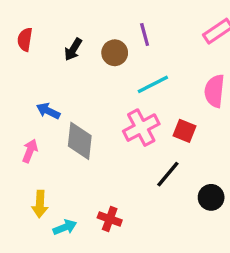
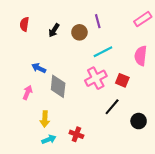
yellow arrow: (40, 204) -> (45, 119), moved

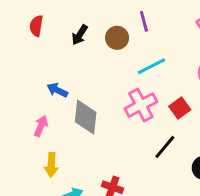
red square: (122, 80) -> (180, 108), turned 32
yellow arrow: (45, 119) -> (51, 165), moved

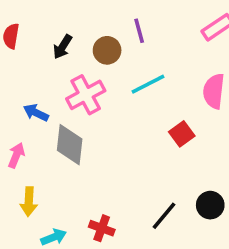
pink cross: (141, 105) -> (86, 95), moved
black line: (165, 147) -> (164, 216), moved

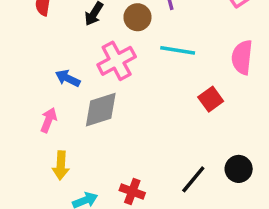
cyan line: (148, 84) -> (178, 50), turned 36
gray diamond: (70, 145) -> (101, 110), turned 66

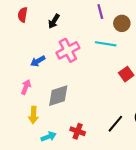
brown circle: (137, 17) -> (122, 23), moved
blue arrow: (68, 78) -> (38, 61), turned -56
gray diamond: (101, 110) -> (58, 96), moved

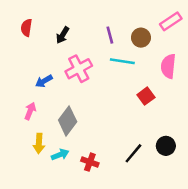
purple line: (100, 12) -> (110, 35), moved
gray diamond: (58, 96) -> (68, 121), turned -35
cyan arrow: (49, 137) -> (60, 155), moved

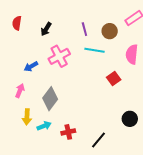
black line: (133, 153) -> (99, 140), moved
red cross: (90, 162) -> (68, 132), turned -32

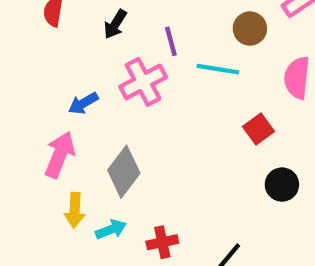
purple line: (84, 29) -> (171, 41), moved
pink arrow: (20, 91) -> (60, 155), size x1.5
black circle: (130, 119) -> (282, 185), moved

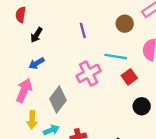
black arrow: (115, 24) -> (36, 35), moved
cyan line: (218, 69) -> (116, 56), moved
pink cross: (143, 82) -> (88, 73), moved

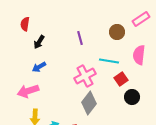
pink arrow: (24, 90) -> (28, 91), turned -130
gray diamond: (58, 99) -> (89, 103), moved
black circle: (142, 106) -> (132, 97), moved

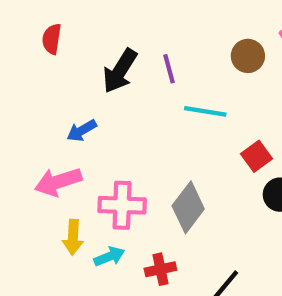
black arrow: (39, 42) -> (120, 71), moved, size x1.5
cyan line: (109, 61) -> (205, 111), moved
pink cross: (85, 76) -> (122, 205), moved, turned 30

